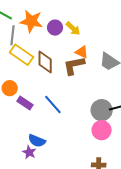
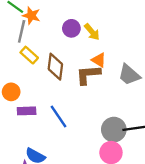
orange star: (31, 21) -> (31, 16), moved, size x0.7
yellow rectangle: (21, 55) -> (29, 55), size x0.7
purple rectangle: (25, 103) -> (27, 111), turned -42

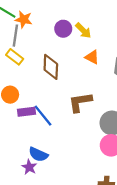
yellow rectangle: (29, 55) -> (15, 57), moved
brown L-shape: (88, 75) -> (80, 102), moved
blue line: (59, 116) -> (43, 116), moved

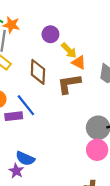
yellow arrow: (83, 31) -> (69, 50), moved
brown L-shape: (80, 102) -> (69, 84), moved
blue line: (43, 116) -> (26, 105), moved

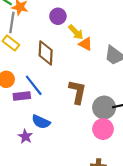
brown L-shape: (69, 84) -> (77, 92), moved, turned 110
blue semicircle: (25, 158) -> (41, 122), moved
purple star: (16, 171) -> (25, 136), moved

